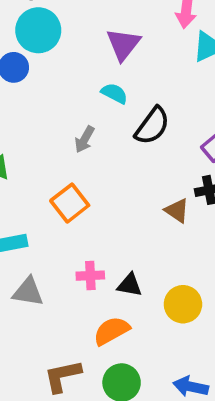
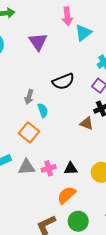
cyan semicircle: (114, 93) -> (43, 110), moved, turned 56
black semicircle: (152, 126) -> (63, 81), turned 45
gray triangle: (28, 292) -> (27, 167), moved

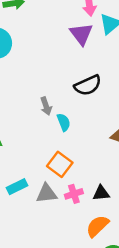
purple triangle: (38, 42) -> (81, 34), moved
gray arrow: (29, 97) -> (46, 106), turned -32
orange square: (29, 132) -> (60, 164), moved

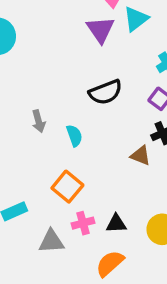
gray arrow: (46, 106) -> (39, 121), moved
gray triangle: (46, 193) -> (51, 241), moved

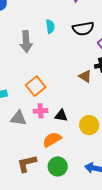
black semicircle: (106, 92) -> (83, 29), moved
gray arrow: (39, 121) -> (26, 42), size x1.5
cyan semicircle: (74, 136) -> (50, 26), moved

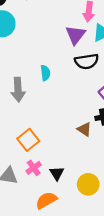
black semicircle: (83, 29) -> (87, 61), moved
pink cross: (41, 111) -> (34, 168), turned -32
black triangle: (61, 115) -> (57, 173), turned 48

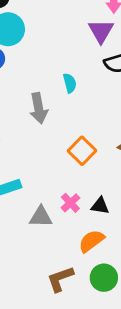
orange square: (28, 140) -> (82, 151), moved
black triangle: (57, 173) -> (100, 206), turned -42

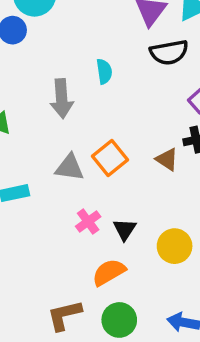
black triangle: (100, 206) -> (125, 229), turned 48
gray triangle: (41, 217) -> (69, 167), moved

